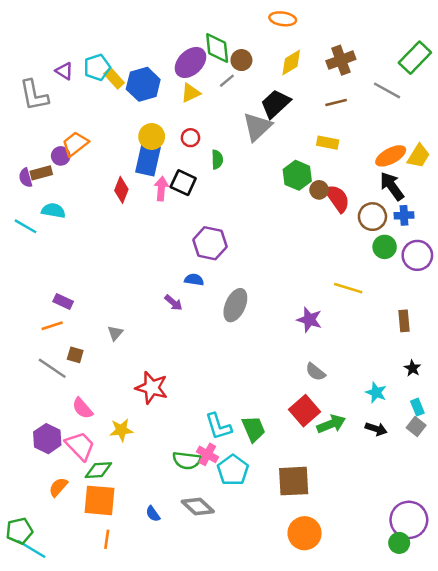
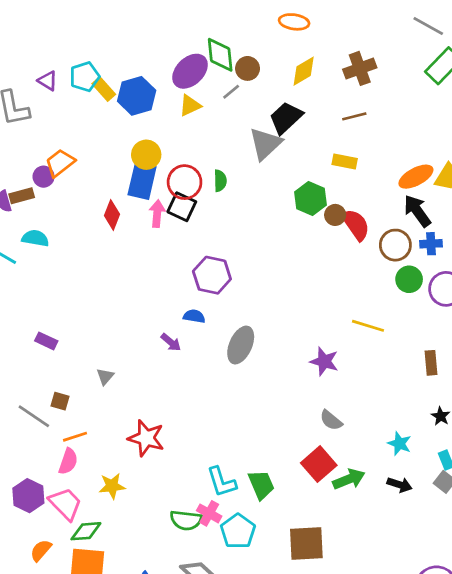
gray line: (387, 90) -> (428, 26), moved
red circle: (190, 138) -> (185, 182), moved, size x1.6
orange line: (52, 326) -> (75, 437), moved
pink semicircle: (83, 408) -> (68, 461), turned -120

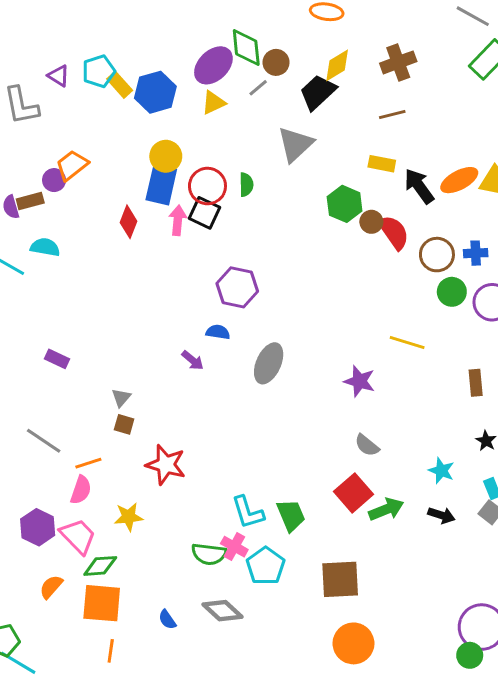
black trapezoid: (286, 118) -> (318, 92), moved
black arrow: (417, 211) -> (419, 186), moved
brown square: (60, 401) -> (124, 424), moved

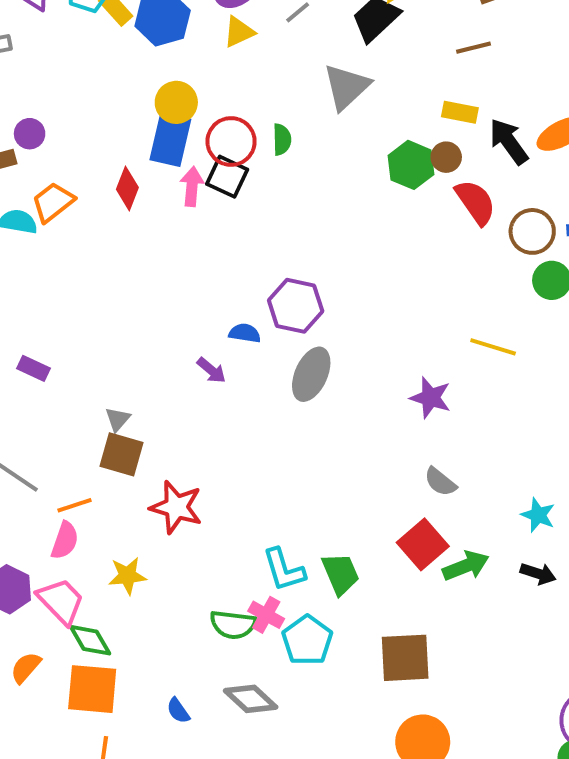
orange trapezoid: (72, 165) -> (53, 202), moved
brown circle: (371, 222) -> (446, 157), moved
purple hexagon: (237, 287) -> (296, 306), moved
brown square: (124, 424) -> (122, 454), size x1.6
green diamond: (100, 566) -> (90, 640), turned 64

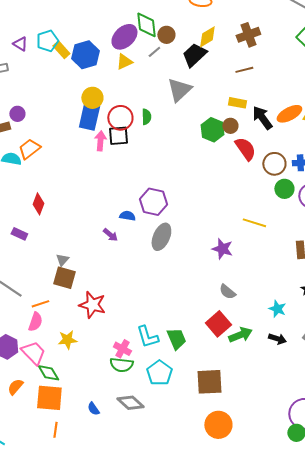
black square: (227, 177) -> (118, 136), turned -30
red diamond: (127, 188) -> (38, 204), moved
pink cross: (266, 615) -> (122, 349), moved

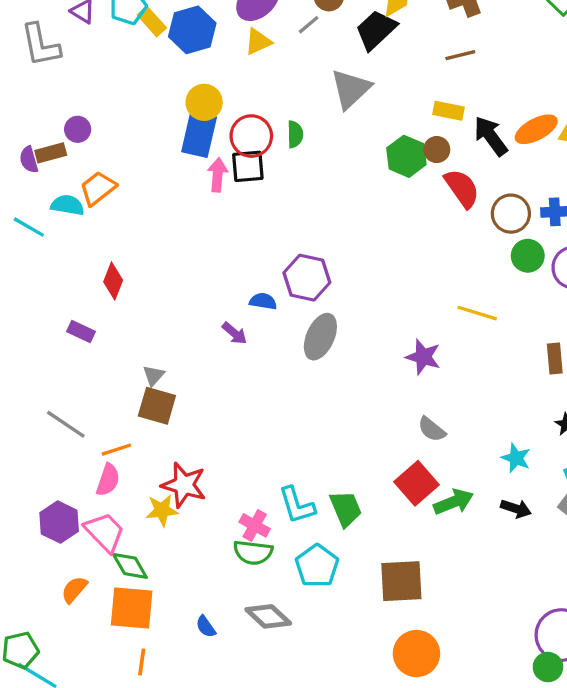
red star: (92, 305) -> (184, 485), moved

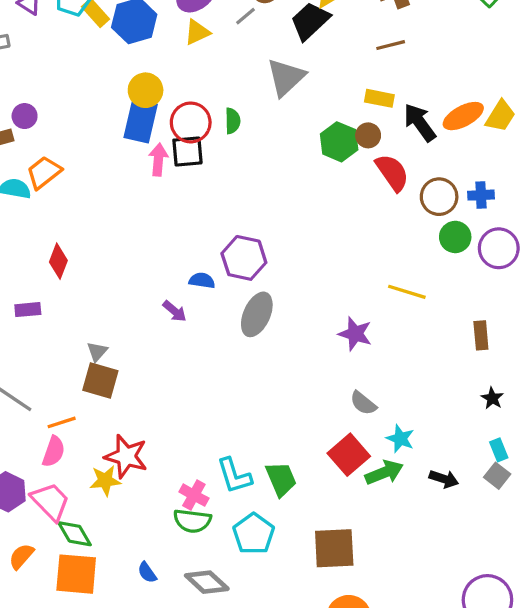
purple rectangle: (81, 332) -> (28, 310), turned -30
cyan star: (516, 458) -> (400, 439), moved
blue semicircle: (206, 627) -> (147, 572), moved

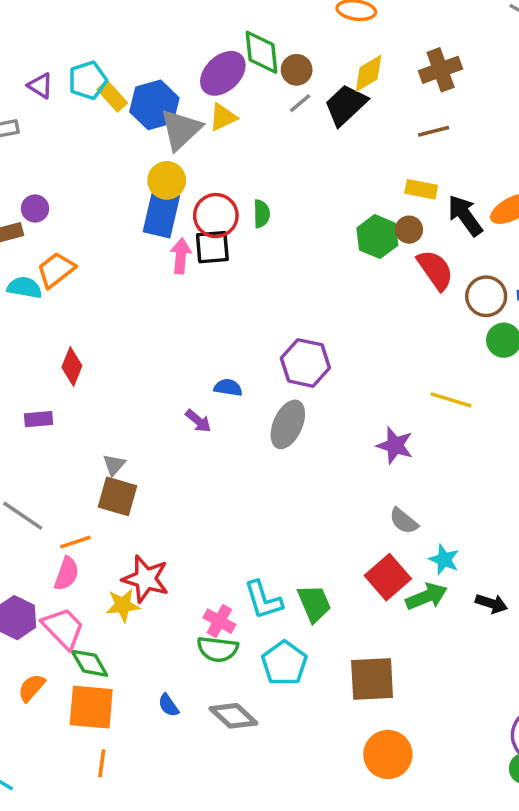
gray line: (246, 16) -> (300, 103), moved
gray triangle: (286, 77) -> (181, 130), moved
purple hexagon: (244, 258) -> (305, 363), moved

